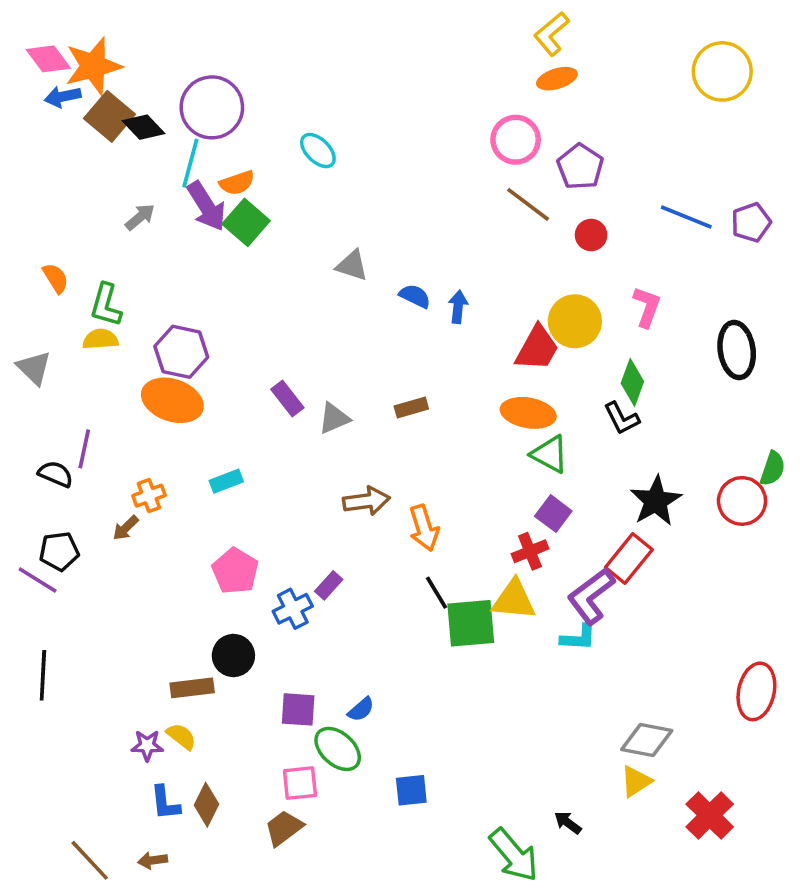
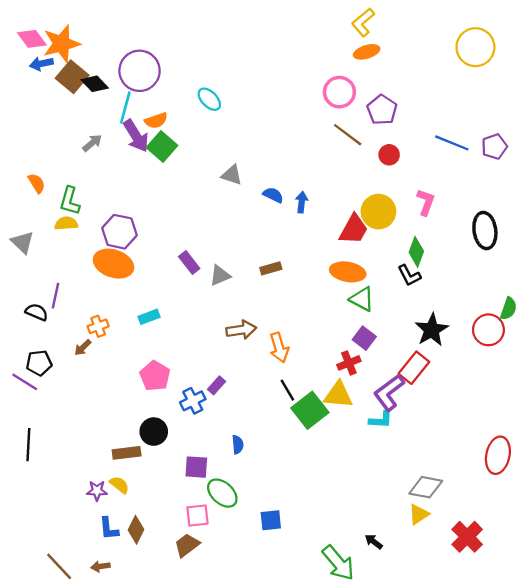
green square: (471, 623) -> (310, 410), turned -33
blue semicircle: (361, 709) -> (238, 445), moved, turned -54

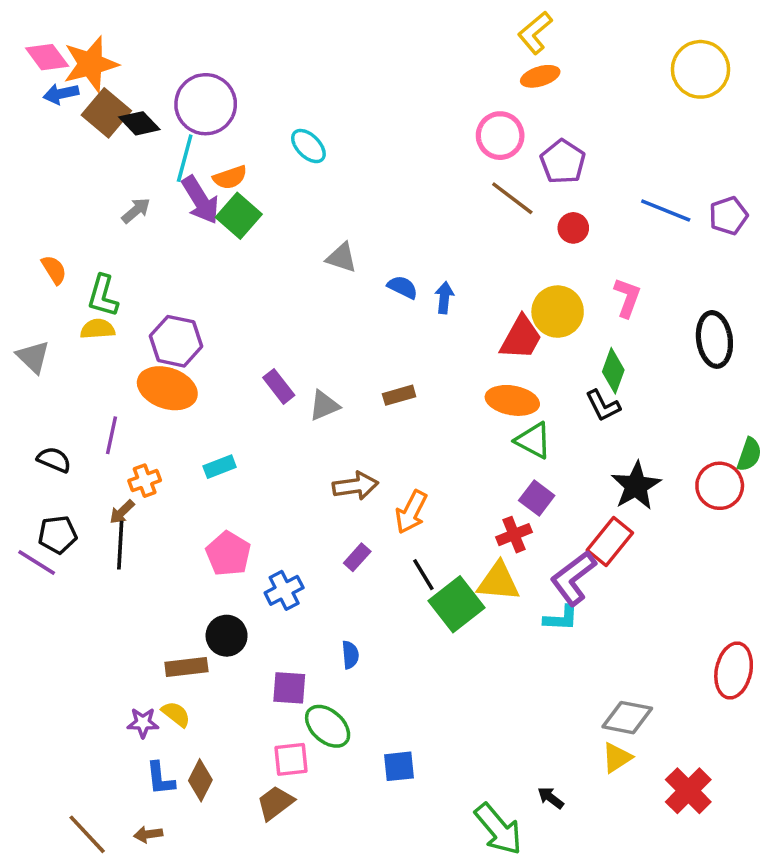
purple line: (56, 296) -> (112, 435), moved
orange arrow: (279, 348) -> (411, 512), turned 44
purple rectangle: (216, 385) -> (357, 557), moved
black line: (28, 445) -> (120, 545), moved

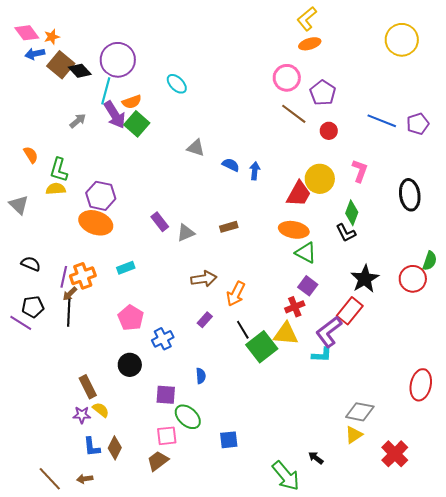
orange star: (91, 64) -> (52, 37), size x0.5
purple line: (112, 435) -> (64, 277), moved
orange cross: (145, 481) -> (83, 276), size x1.4
brown rectangle: (186, 667) -> (88, 387), moved, turned 70

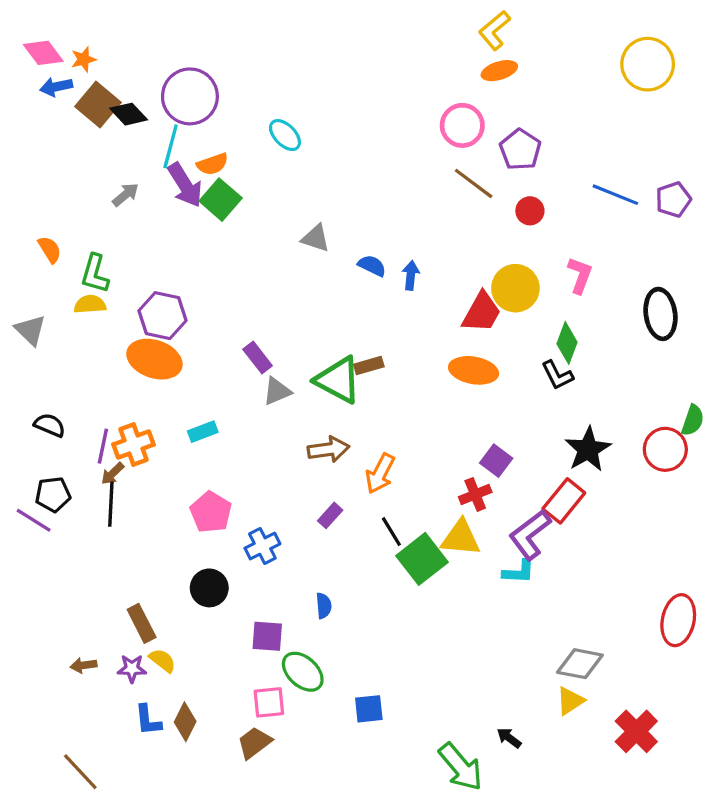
gray triangle: (186, 233) -> (277, 391), moved
green triangle: (306, 253) -> (338, 380), moved, size x1.4
brown arrow: (85, 479) -> (84, 665), moved

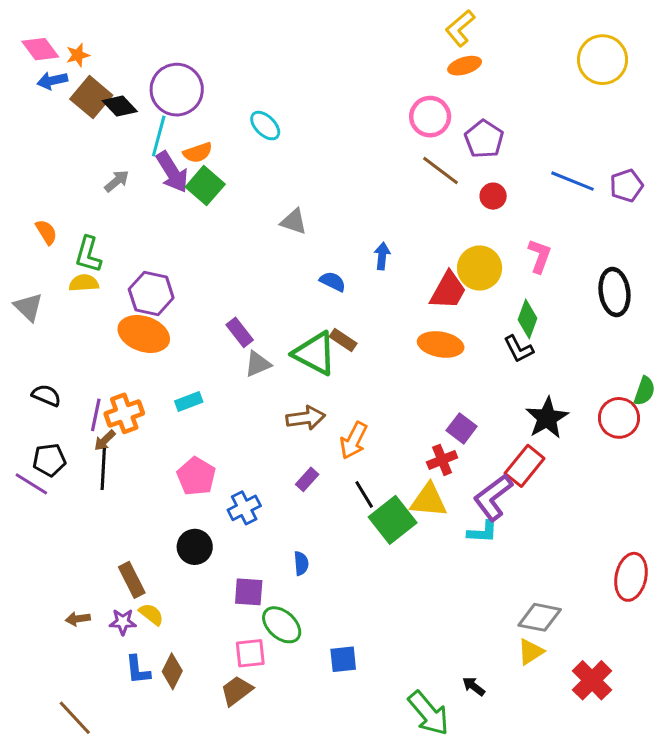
blue semicircle: (372, 266) -> (333, 281), moved
brown rectangle: (369, 366) -> (343, 340), turned 50

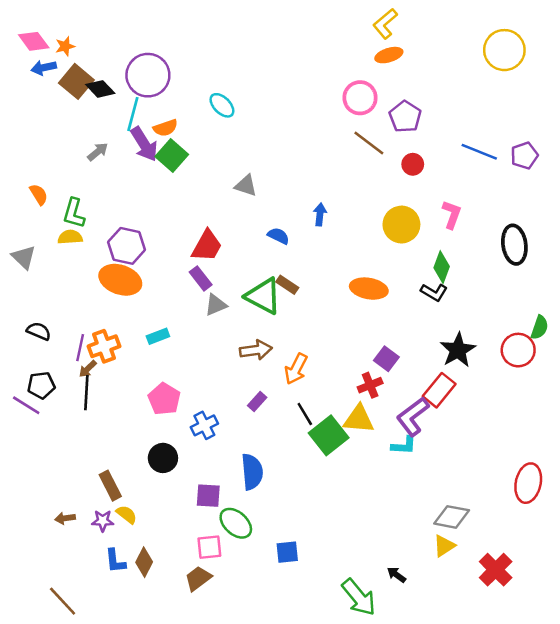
red trapezoid: (448, 290) -> (207, 246), moved
black L-shape: (519, 349) -> (434, 292), turned -32
blue semicircle: (301, 563) -> (252, 472), size x1.8

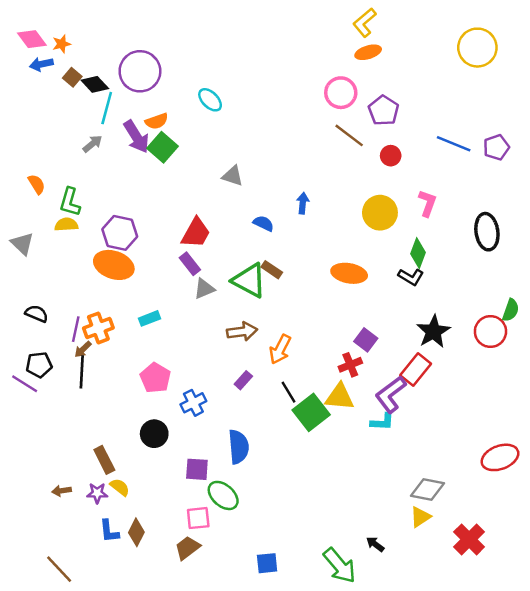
brown square: (76, 81) -> (72, 77), size x0.6
cyan line: (133, 114) -> (107, 108), moved
red ellipse: (528, 483) -> (500, 457), turned 57
blue square: (287, 552) -> (267, 563), moved

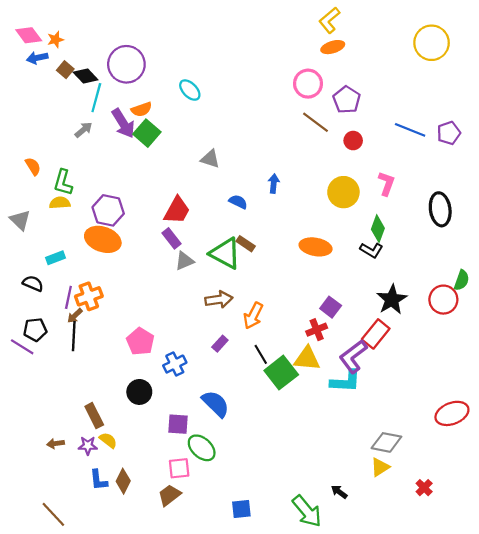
cyan rectangle: (149, 318) -> (56, 258), moved
cyan L-shape: (382, 422) -> (346, 381), size x1.4
blue semicircle: (239, 447) -> (216, 404), turned -40
red cross: (469, 539) -> (424, 488), size x0.6

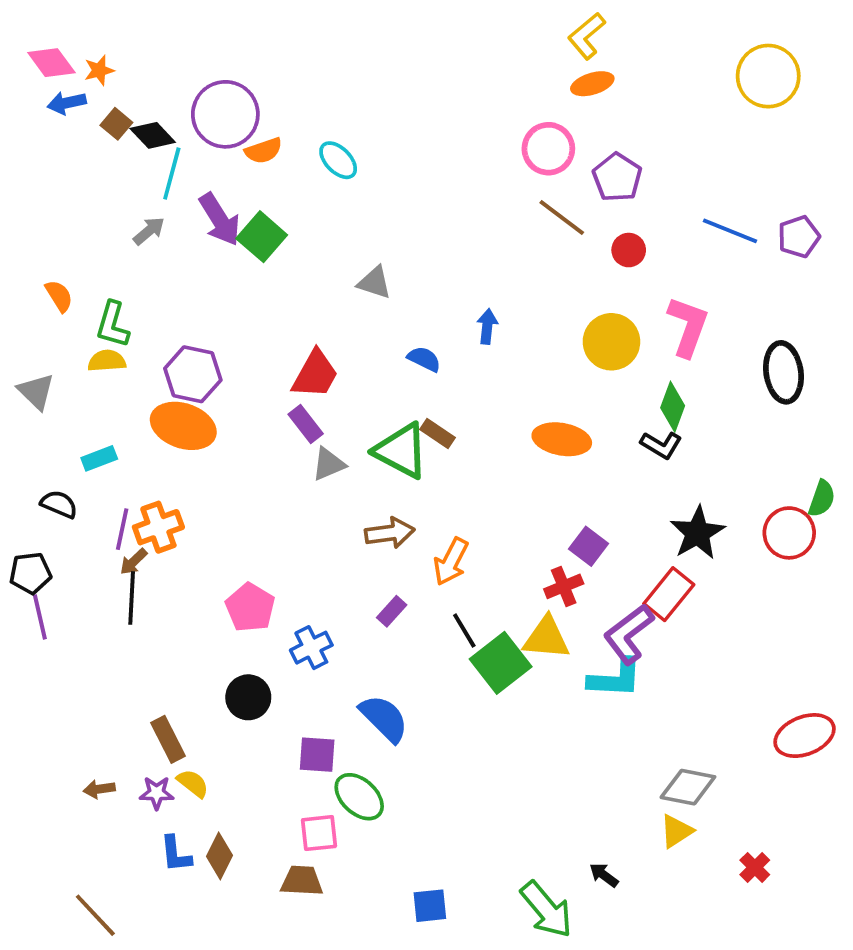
orange semicircle: (141, 109) -> (264, 151), moved
pink L-shape: (386, 184) -> (688, 326), size x1.4
black pentagon: (35, 330) -> (30, 573), moved
purple line: (22, 347) -> (40, 617), turned 45
brown trapezoid: (169, 495) -> (302, 881), turned 40

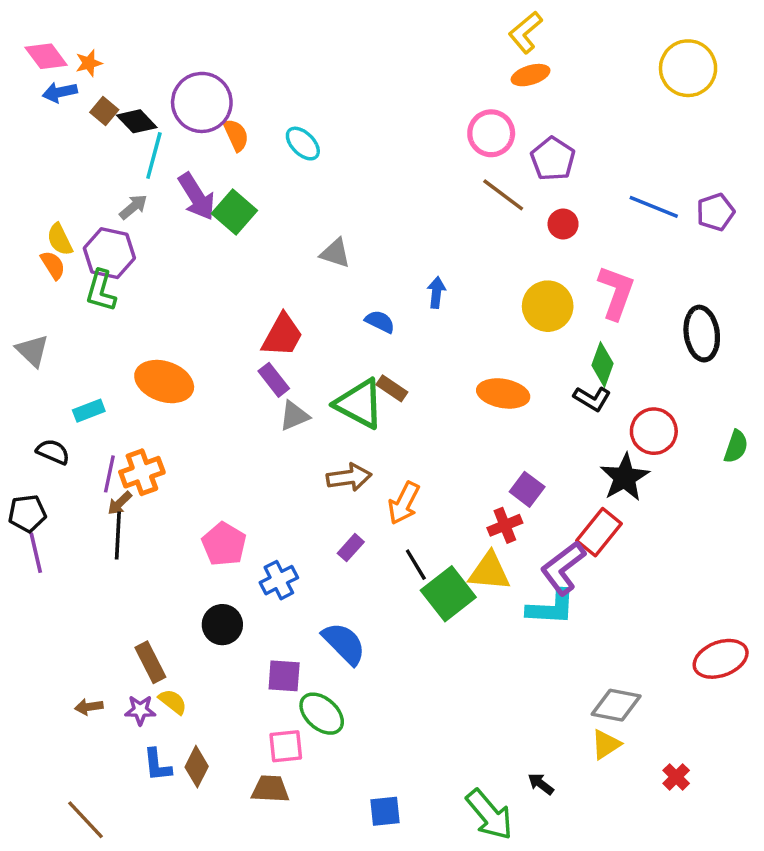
orange semicircle: (264, 151) -> (236, 135), turned -96
yellow semicircle: (107, 361) -> (60, 239), moved, turned -112
purple hexagon: (193, 374) -> (109, 253), moved
red circle: (789, 533) -> (654, 431), moved

